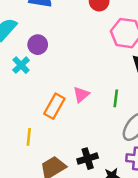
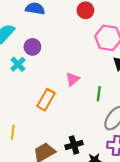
pink triangle: (81, 95) -> (73, 79), moved
yellow line: (29, 137) -> (13, 132), moved

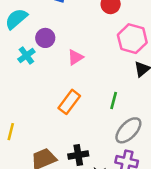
pink triangle: (73, 79) -> (75, 57), moved
orange rectangle: (46, 100) -> (69, 102), moved

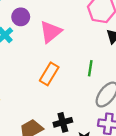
pink triangle: (75, 57) -> (51, 32), size x1.5

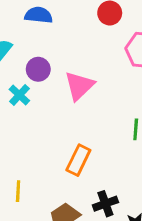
orange rectangle: (49, 74) -> (78, 160), moved

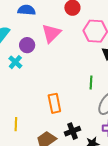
pink triangle: (79, 86) -> (51, 33), moved
orange rectangle: (78, 160) -> (54, 103), turned -36

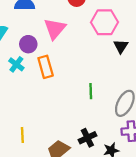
green line: (91, 83) -> (91, 91), moved
orange rectangle: (54, 103) -> (46, 67), moved

